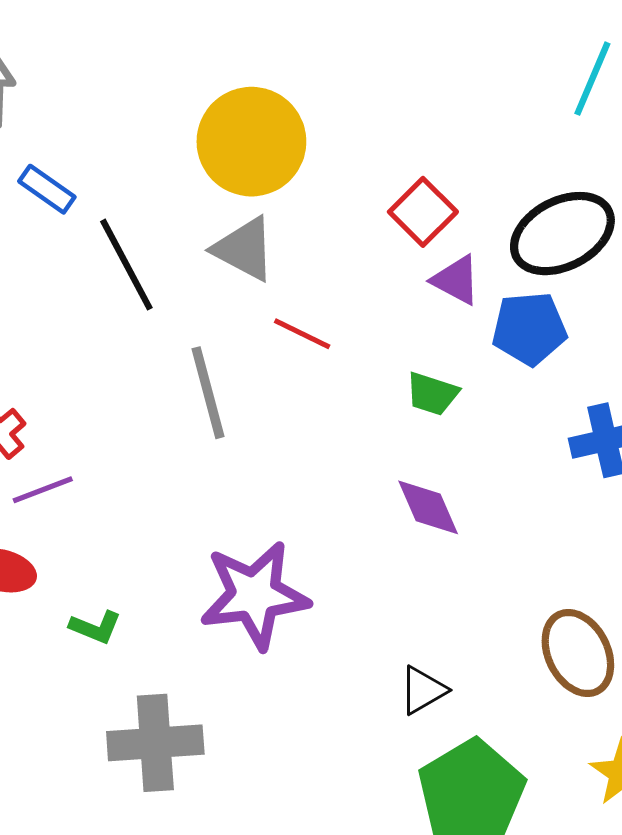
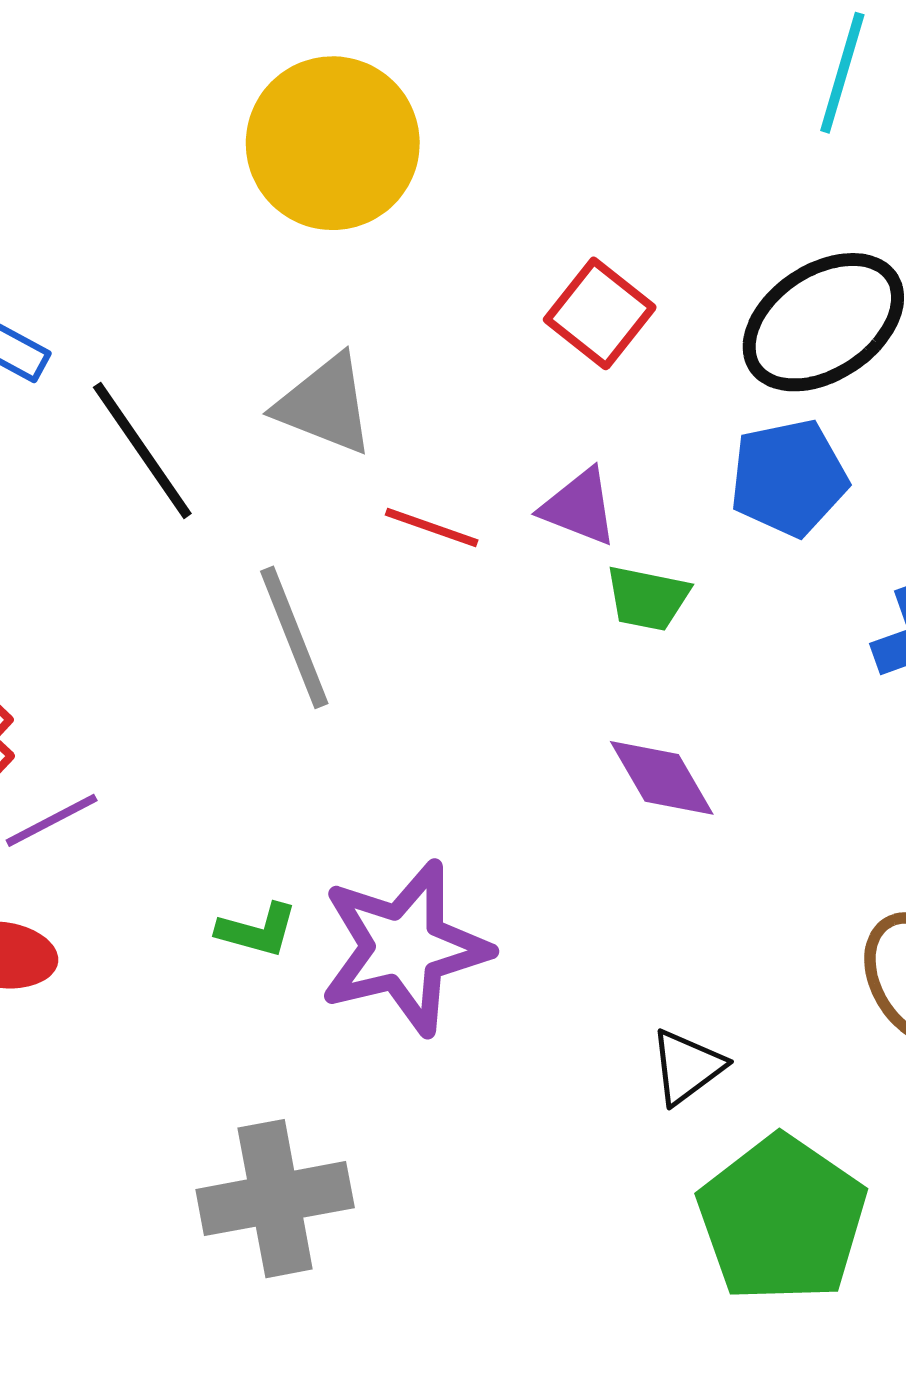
yellow circle: (251, 142) -> (333, 143), moved
purple triangle: (456, 280) -> (579, 507), moved
green L-shape: (95, 627) -> (257, 930), moved

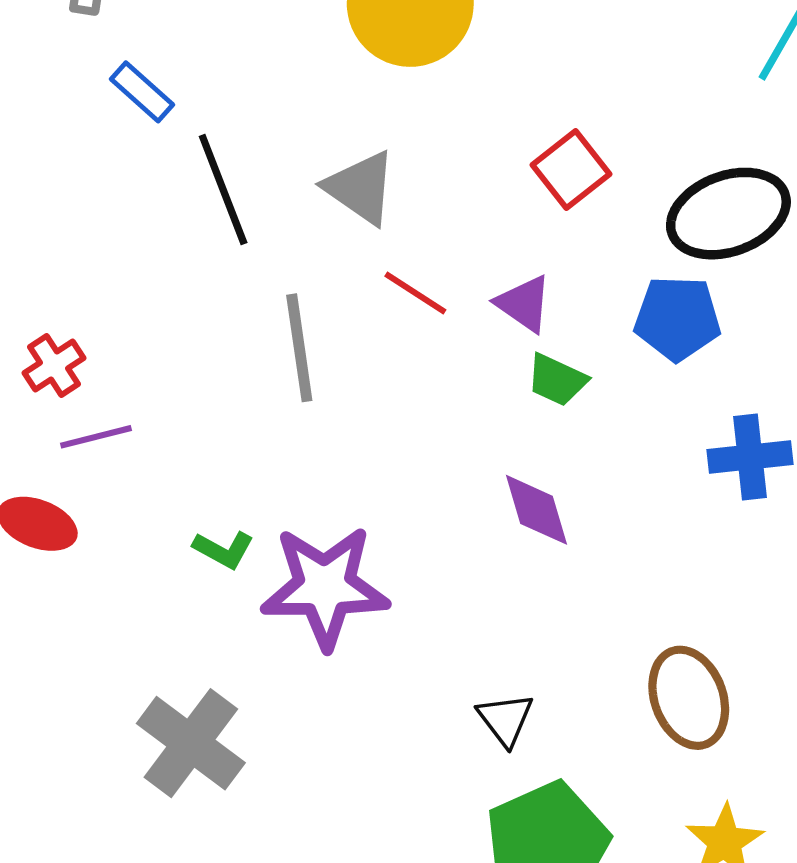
black triangle: (687, 1067) -> (506, 719), turned -44
gray cross: (275, 1199) -> (191, 743), turned 34

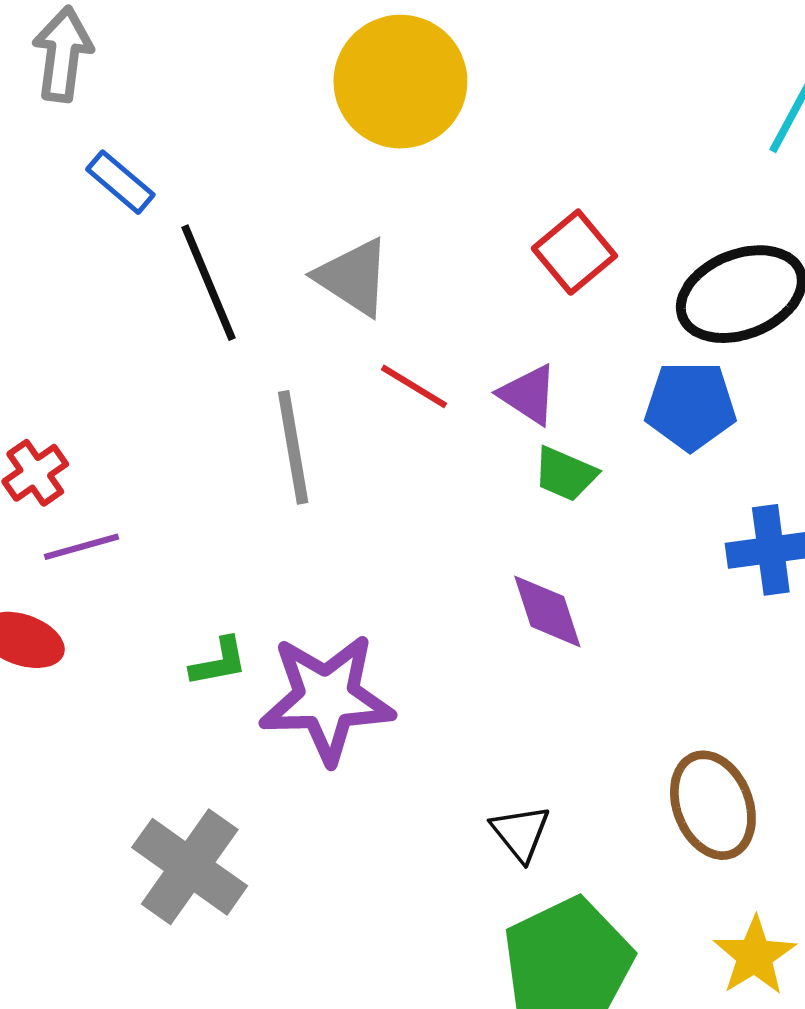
green L-shape: (223, 550) -> (219, 662), turned -38

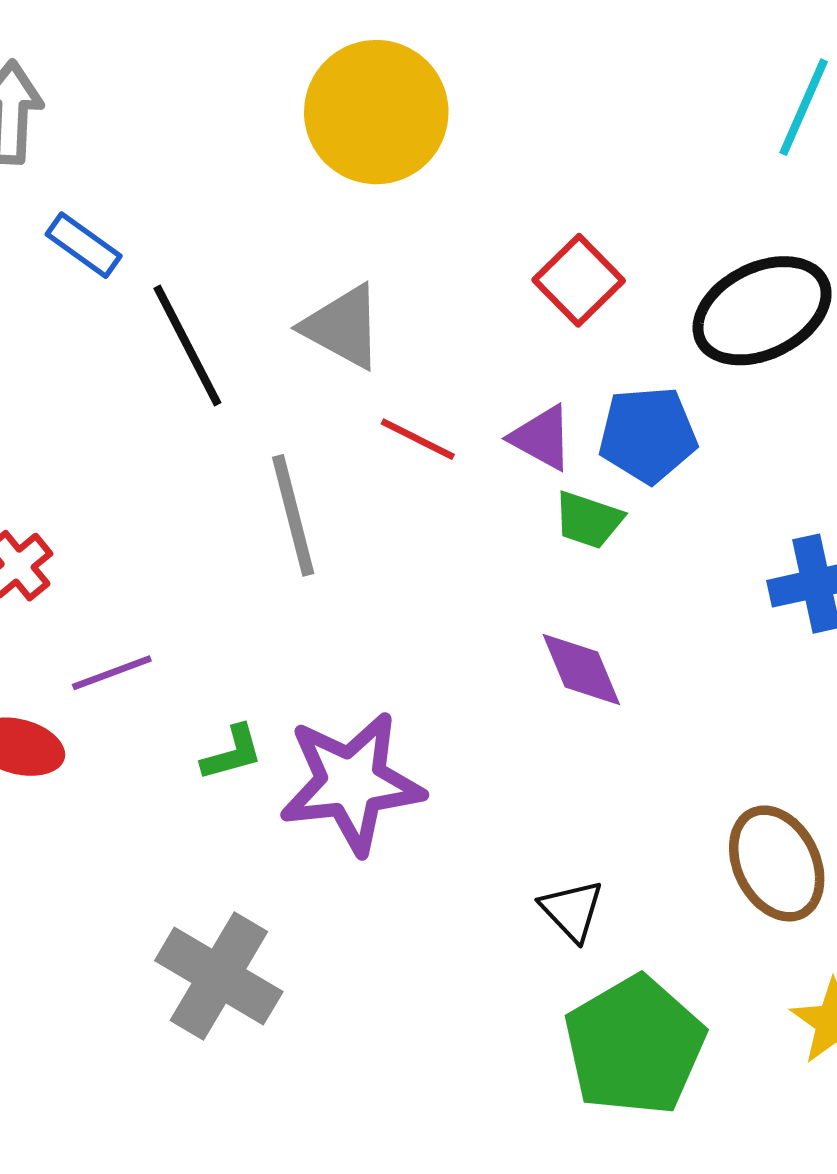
blue pentagon: (690, 406) -> (648, 435), moved
purple line: (81, 547) -> (112, 673), moved

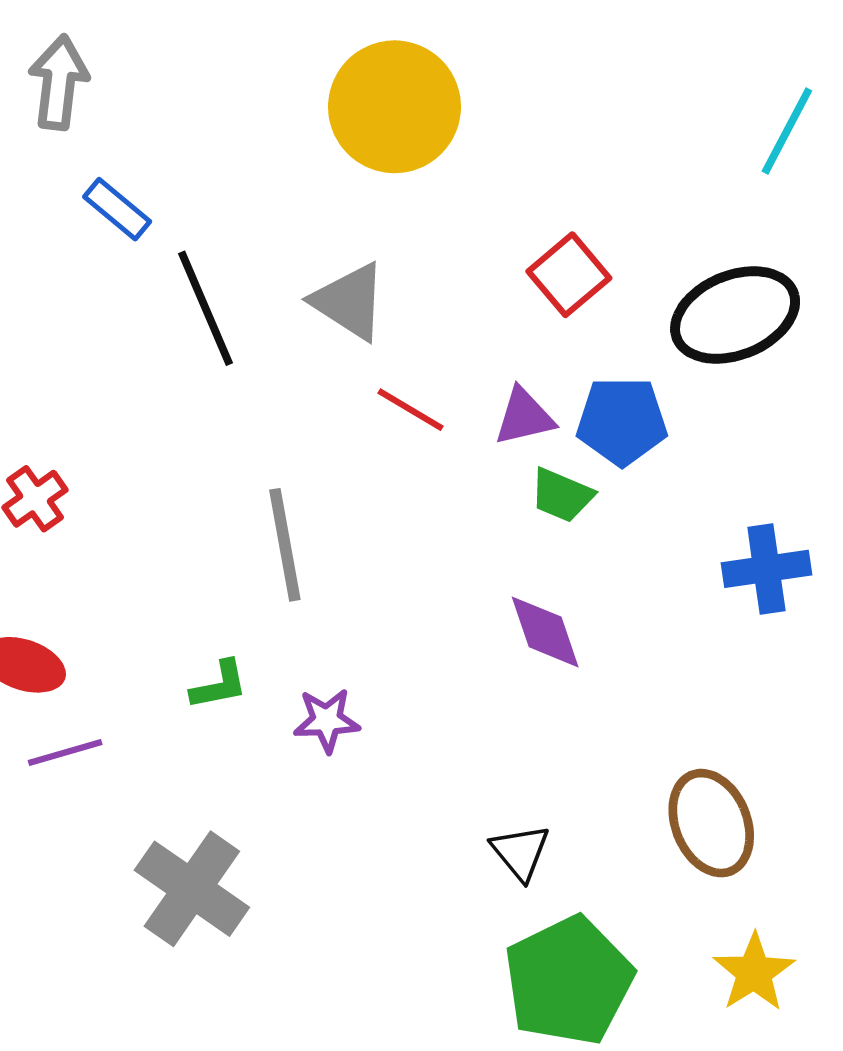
purple triangle: (542, 438) -> (524, 417), turned -46
gray line: (293, 515) -> (285, 545), moved
purple line: (112, 673) -> (65, 752), moved
purple star: (352, 783) -> (327, 720), size x0.5

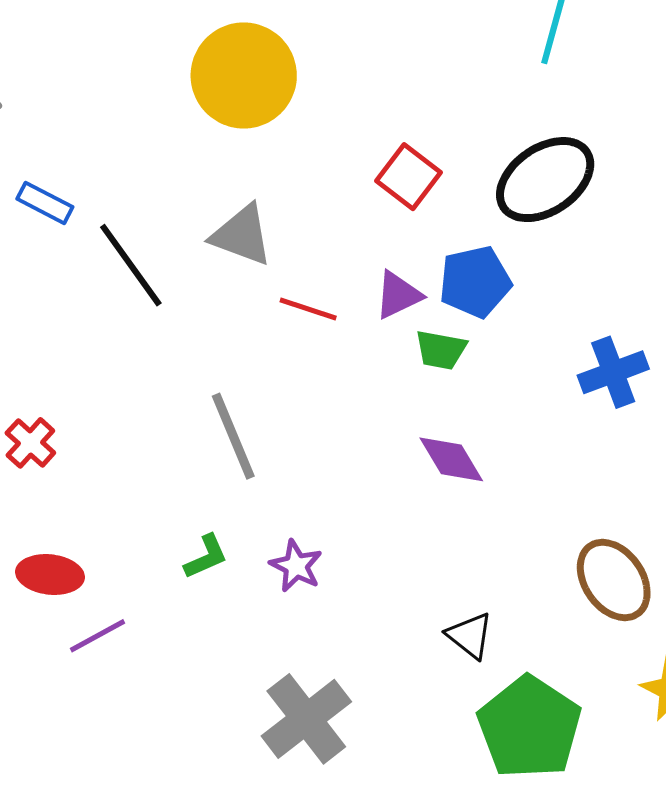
purple star: (327, 720) -> (296, 566), turned -30
gray cross: (192, 889) -> (306, 719), moved, turned 30

